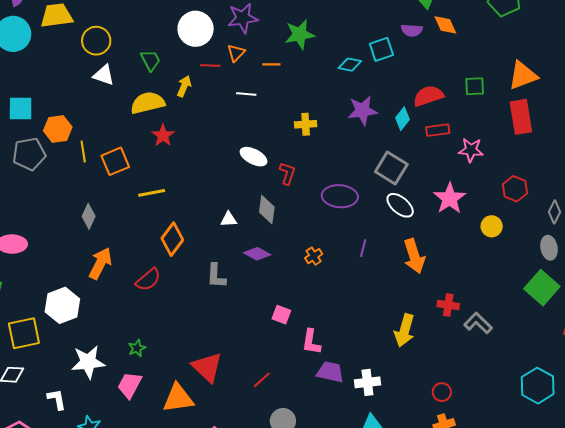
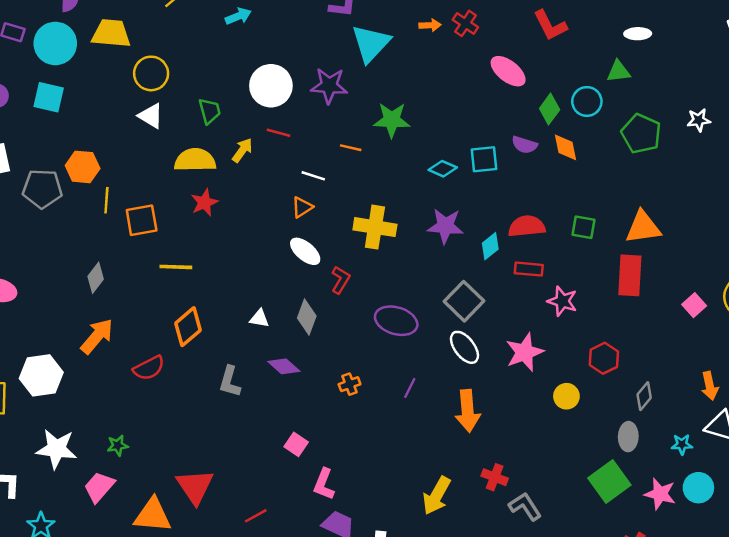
orange triangle: (236, 53) -> (302, 207), moved
cyan square: (21, 109) -> (49, 97), moved
yellow cross: (306, 124) -> (375, 227), size x1.6

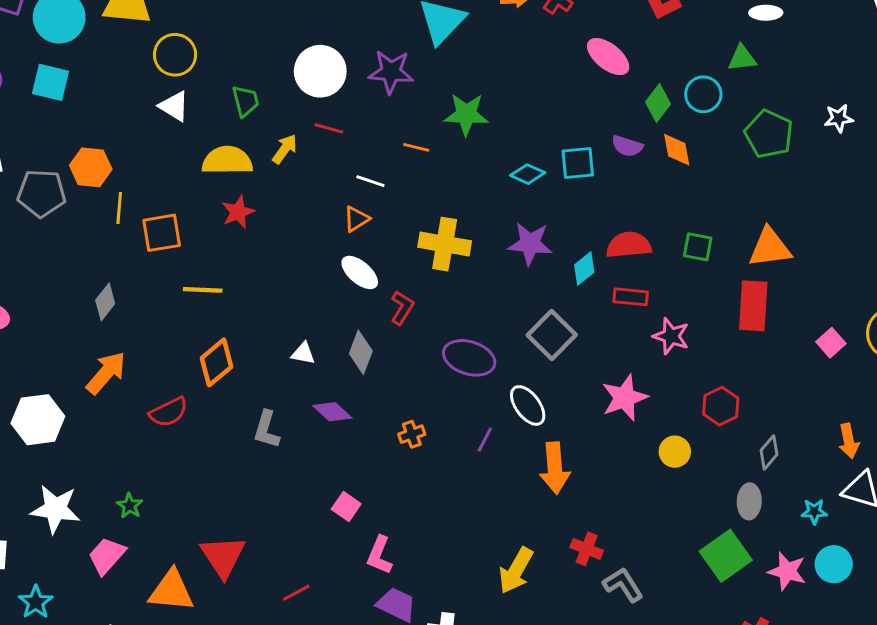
white ellipse: (464, 347) -> (528, 405), moved
green star: (118, 445) -> (130, 506), turned -30

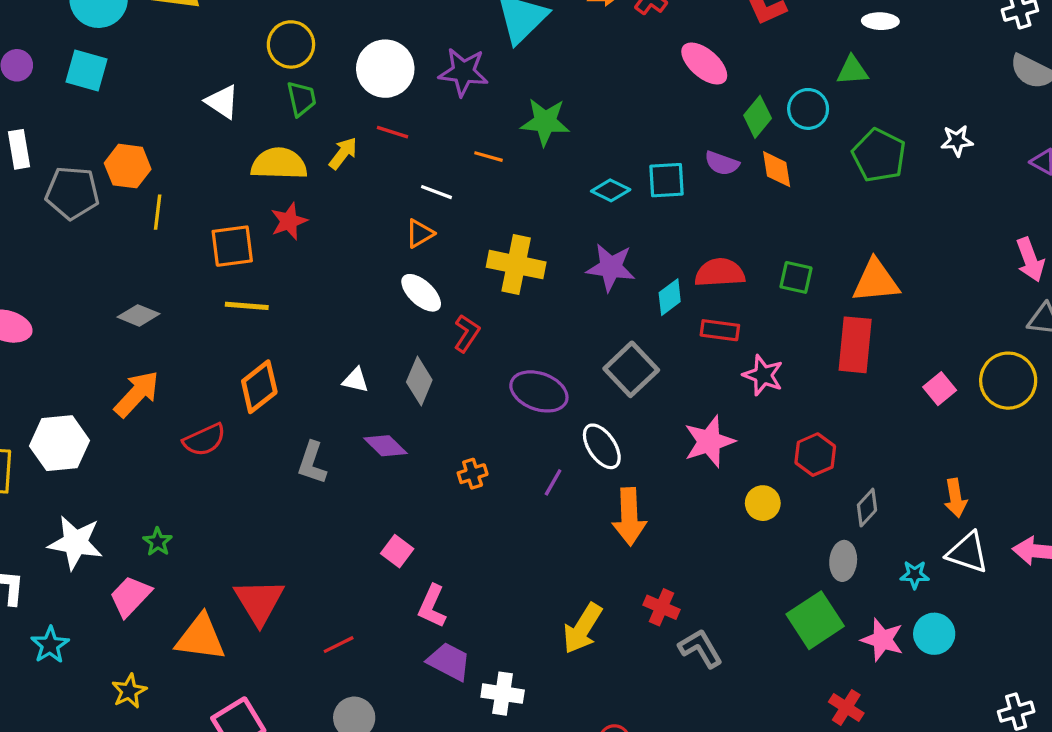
yellow circle: (175, 55) -> (291, 44), moved
orange square: (162, 233) -> (232, 246), moved
gray diamond: (105, 302) -> (139, 315), turned 72

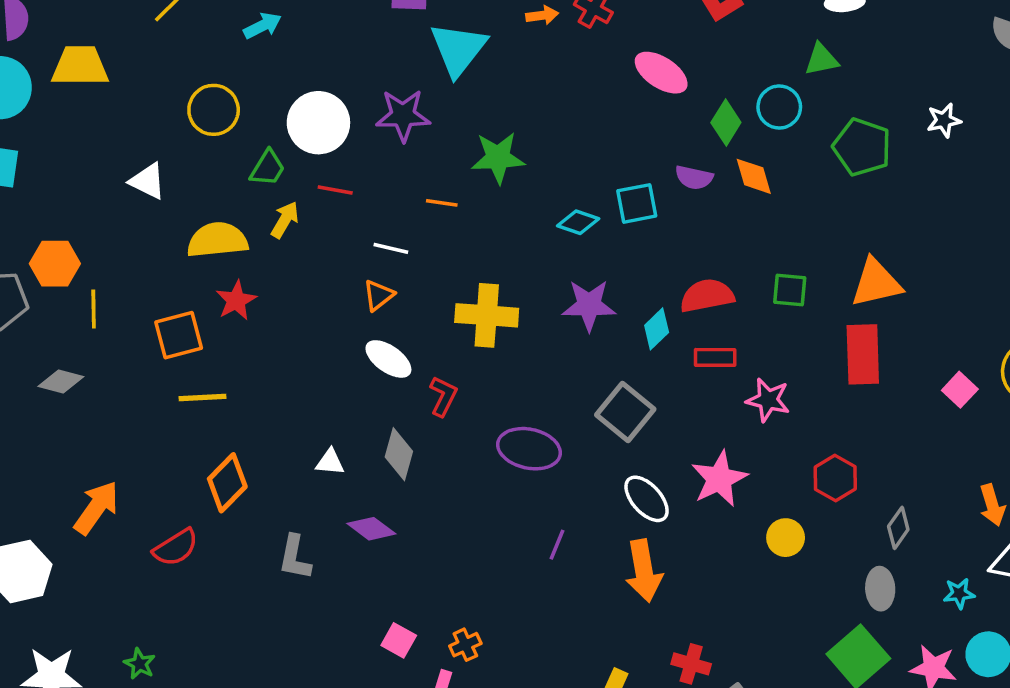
green trapezoid: (301, 99) -> (268, 168), moved, turned 51
gray diamond: (139, 315) -> (61, 382), moved
white ellipse: (602, 446) -> (647, 499), moved
orange cross: (473, 474) -> (465, 645), moved

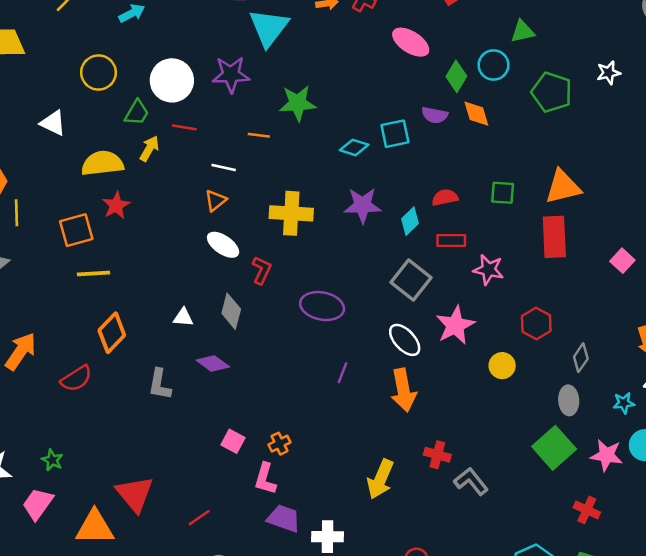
red semicircle: (707, 296) -> (445, 197), size x0.7
gray square: (625, 412) -> (411, 280), moved

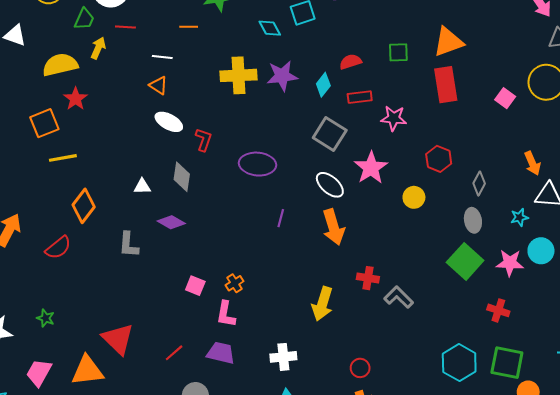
cyan diamond: (354, 147) -> (270, 28), turned 50
orange triangle: (216, 200) -> (158, 85), turned -42
yellow cross: (291, 213) -> (238, 75), moved
pink trapezoid: (38, 504) -> (39, 373), moved
purple trapezoid: (284, 518) -> (221, 353), moved

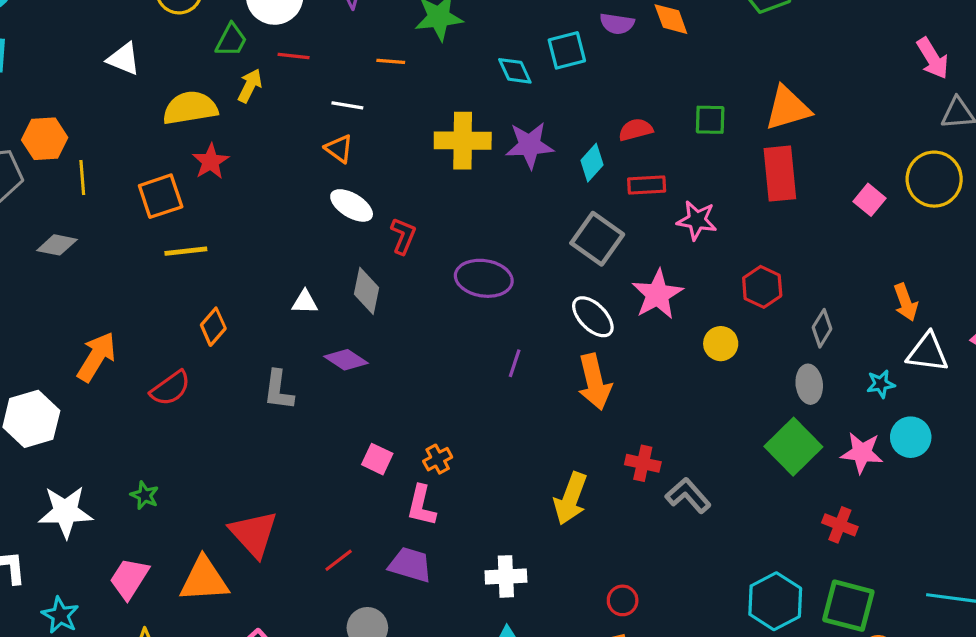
orange diamond: (84, 206) -> (213, 327), size x0.7

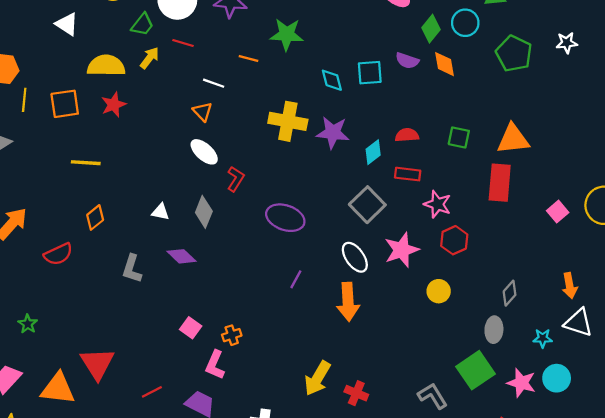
orange square: (161, 196) -> (65, 104), moved
red hexagon: (762, 287) -> (454, 240), moved
red cross: (643, 463) -> (356, 393), moved
gray L-shape: (688, 495) -> (433, 396), moved

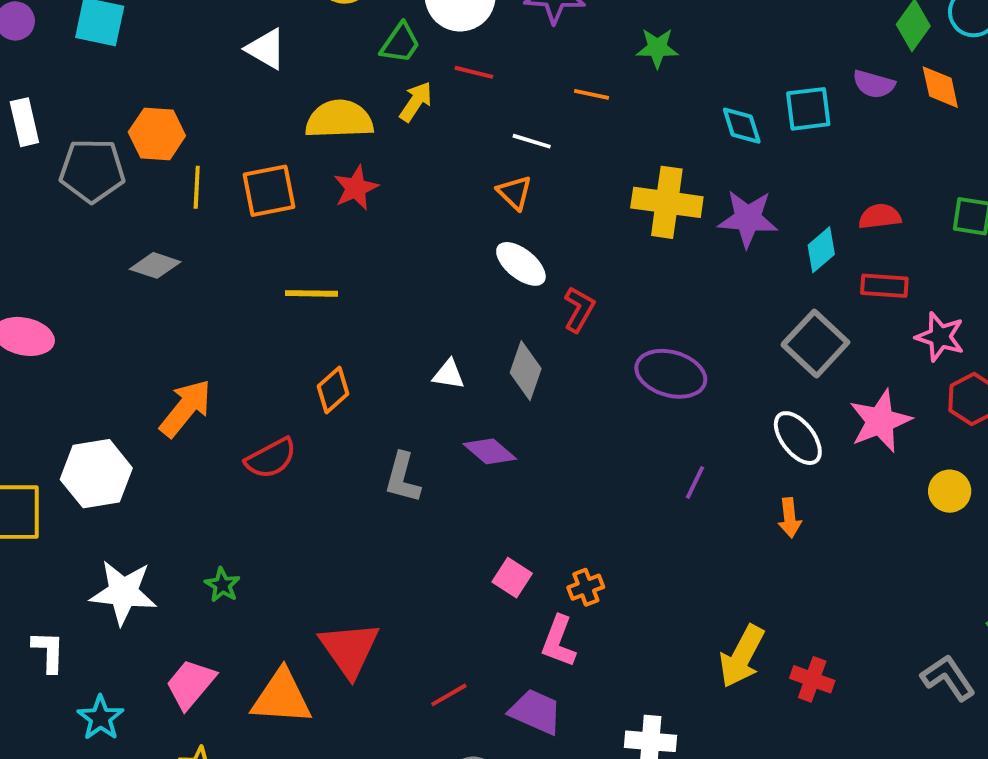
green star: (287, 34) -> (657, 48), size x0.7
orange arrow: (348, 302) -> (790, 518), size x0.6

